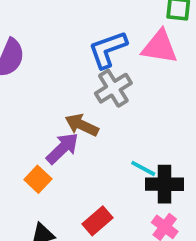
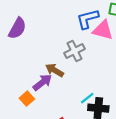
blue L-shape: (108, 49) -> (88, 19), moved
cyan line: (143, 168) -> (87, 98), turned -72

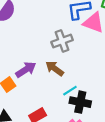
brown arrow: (55, 70) -> (55, 68), moved

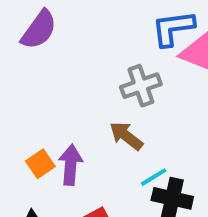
purple arrow: (26, 70) -> (71, 165), moved, turned -54

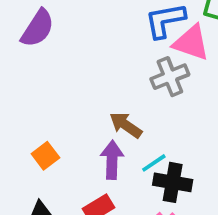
gray cross: (141, 86) -> (170, 77), moved
purple arrow: (71, 165) -> (112, 160), moved

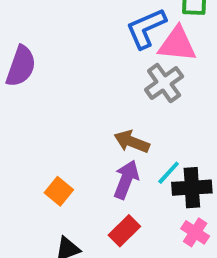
purple arrow: (112, 160) -> (126, 180), turned 33

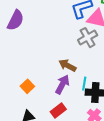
cyan line: (169, 173) -> (84, 84), turned -40

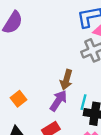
brown arrow: (67, 65) -> (66, 80), turned -108

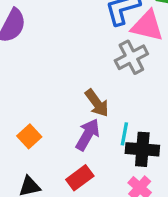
brown arrow: (66, 80) -> (97, 103), turned -48

